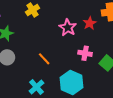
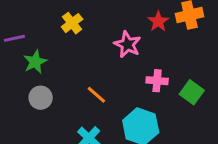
red star: (90, 23) -> (158, 21), moved

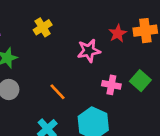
pink star: (127, 44) -> (89, 51), turned 30
green square: (192, 92) -> (140, 81), moved

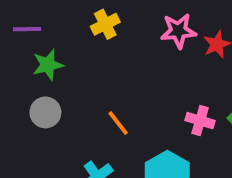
pink star: (89, 51) -> (178, 31), moved

